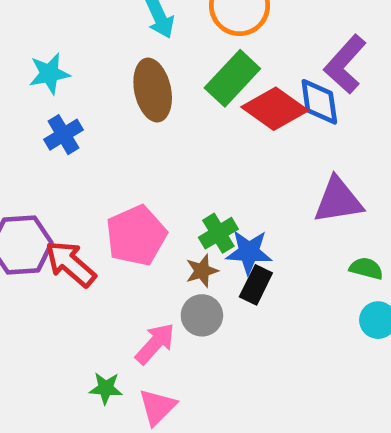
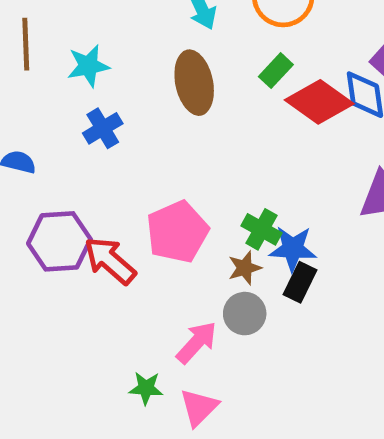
green rectangle: (232, 78) -> (276, 71), size x0.6
green cross: (218, 233) -> (261, 229), turned -30

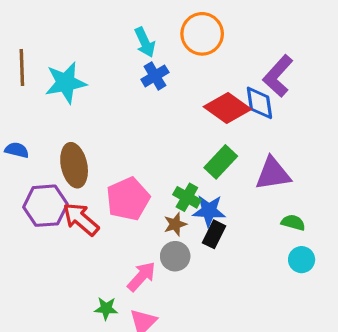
cyan star: (88, 66) -> (66, 83), size x1.4
green rectangle: (276, 71) -> (221, 162), moved, size x1.4
brown ellipse: (194, 83) -> (74, 165), moved
blue cross: (103, 128) -> (155, 76), moved

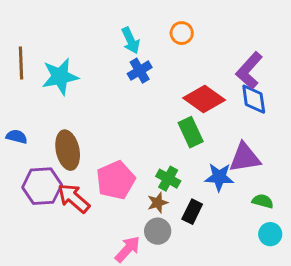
orange circle: (202, 34) -> (182, 33), size x0.6
blue diamond: (259, 103) -> (254, 99), moved
green rectangle: (221, 162) -> (191, 132), moved, turned -68
blue star: (209, 211) -> (219, 177), moved

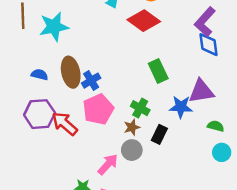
blue cross: (140, 71) -> (91, 81), moved
red diamond: (204, 99) -> (144, 21), moved
blue semicircle: (17, 137) -> (40, 75), moved
brown ellipse: (68, 150) -> (71, 72), moved

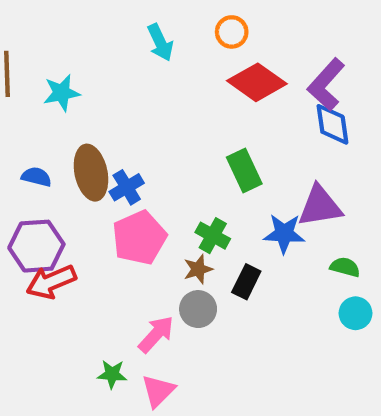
red diamond: (144, 21) -> (257, 82), moved
cyan star: (54, 27) -> (62, 93), size x0.7
red arrow: (65, 124) -> (51, 282), moved, turned -64

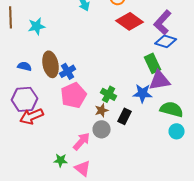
blue diamond: (332, 124) -> (166, 41), turned -65
green rectangle: (244, 171) -> (153, 63), moved
green semicircle: (345, 267) -> (172, 109), size x1.6
pink triangle: (158, 391) -> (83, 168), turned -36

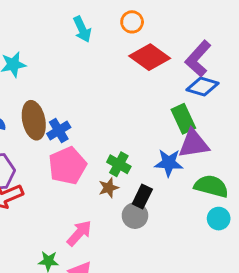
gray circle: (102, 129) -> (135, 216), moved

